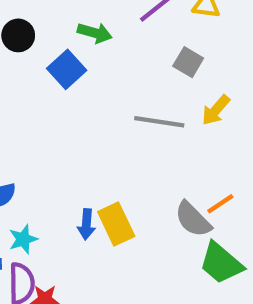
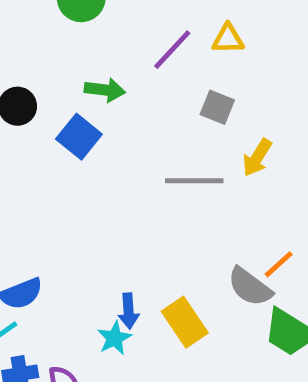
yellow rectangle: (116, 224) -> (185, 322), moved
cyan star: (23, 239) -> (114, 338), moved

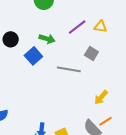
yellow arrow: (257, 158) -> (101, 97), moved
gray line: (194, 181) -> (69, 69), moved

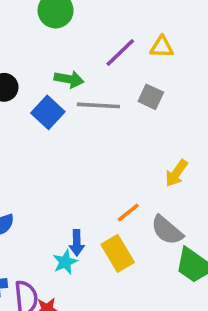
gray line: (69, 69) -> (98, 105), moved
orange line: (106, 121) -> (128, 212), moved

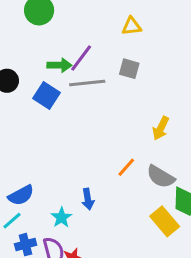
purple line: (120, 53) -> (81, 58), moved
yellow rectangle: (118, 253) -> (165, 221), moved
cyan star: (65, 262) -> (61, 217), moved

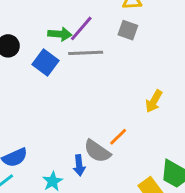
gray square: (129, 69) -> (128, 30), moved
gray semicircle: (161, 177) -> (97, 151), moved

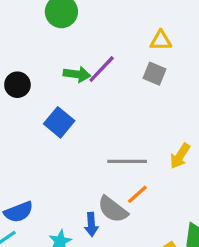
gray line: (86, 53) -> (127, 161), moved
blue square: (45, 63) -> (59, 122), moved

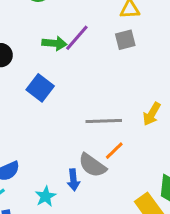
gray square: (154, 74) -> (125, 40), turned -35

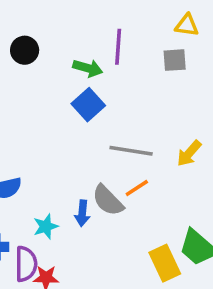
purple line: (77, 38) -> (118, 47), turned -48
green arrow: (54, 43) -> (88, 68), moved
blue square: (40, 88) -> (88, 105), moved

